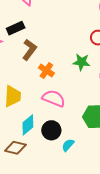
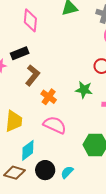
black circle: (51, 130) -> (45, 170), moved

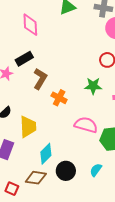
pink semicircle: (55, 125) -> (86, 125), moved
cyan semicircle: (67, 172) -> (96, 170), moved

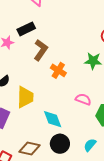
pink semicircle: (86, 125) -> (83, 99), size x0.7
cyan diamond: (46, 154) -> (53, 119), moved, turned -70

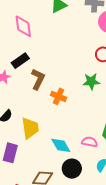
pink semicircle: (83, 99) -> (90, 142), moved

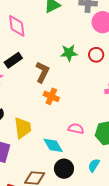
brown L-shape: (38, 79) -> (42, 72), moved
green star: (91, 82) -> (69, 53), moved
pink semicircle: (90, 142) -> (76, 129), moved

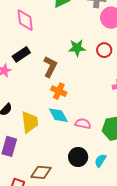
cyan diamond: (53, 145) -> (58, 115), moved
black circle: (64, 169) -> (78, 157), moved

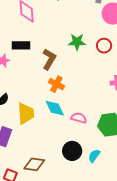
black rectangle: (21, 54) -> (21, 45), turned 30

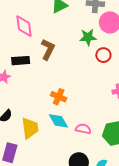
green star: (77, 42) -> (88, 37), moved
brown L-shape: (49, 59) -> (48, 49), moved

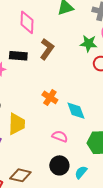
cyan diamond: (58, 121) -> (76, 111), moved
pink semicircle: (83, 129) -> (60, 136), moved

